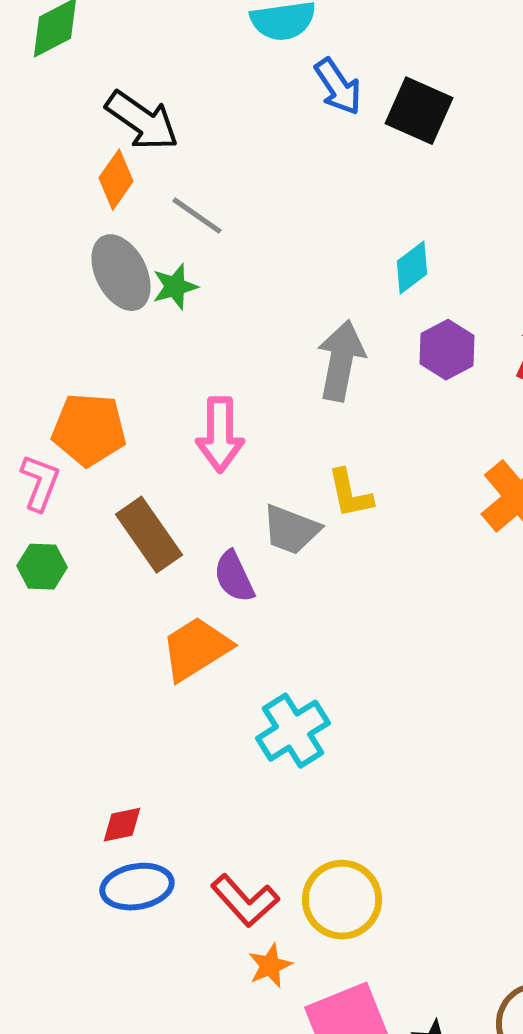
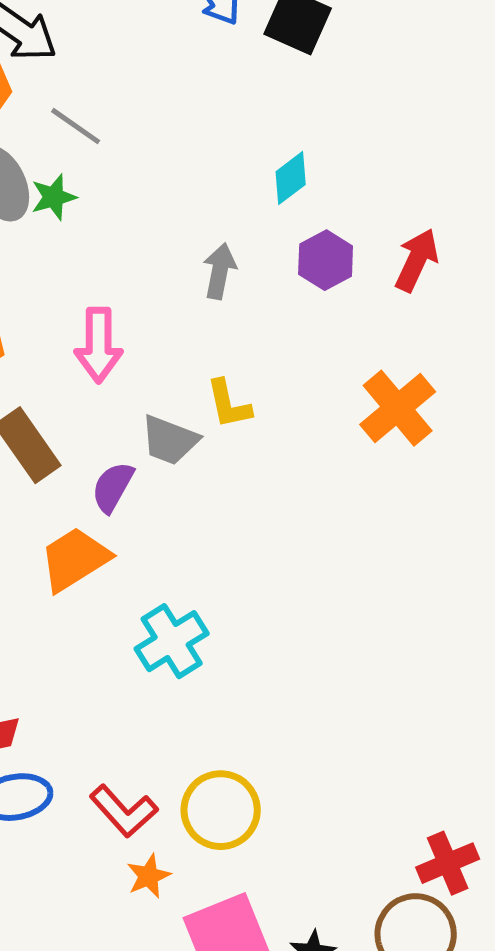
gray arrow: (341, 361) -> (220, 271), size x0.7
purple semicircle: (234, 577) -> (113, 487), turned 54

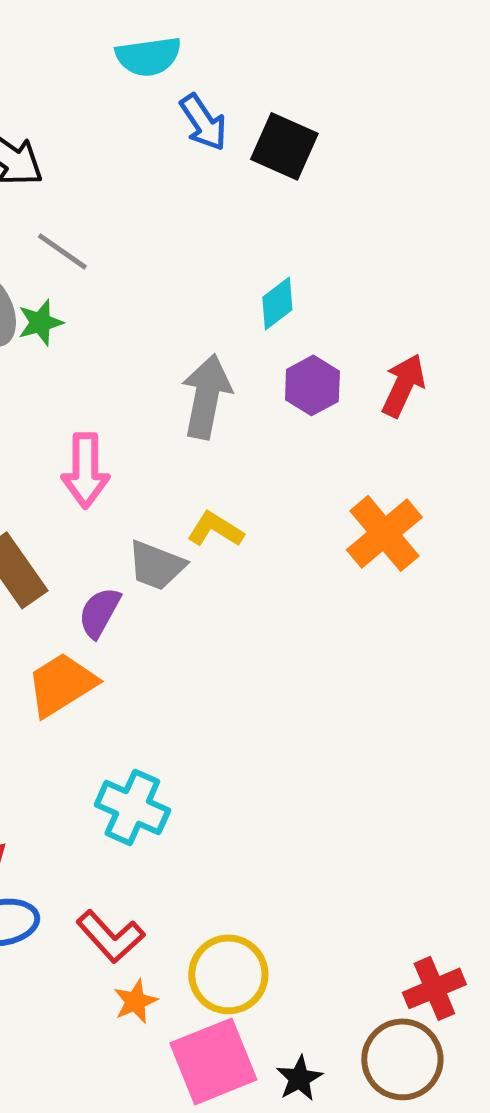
gray arrow: (220, 271) -> (206, 396), size x1.5
yellow L-shape: (229, 404) -> (215, 529), turned 134
cyan cross: (172, 641) -> (132, 807), moved, turned -34
yellow circle: (221, 810) -> (228, 974), moved

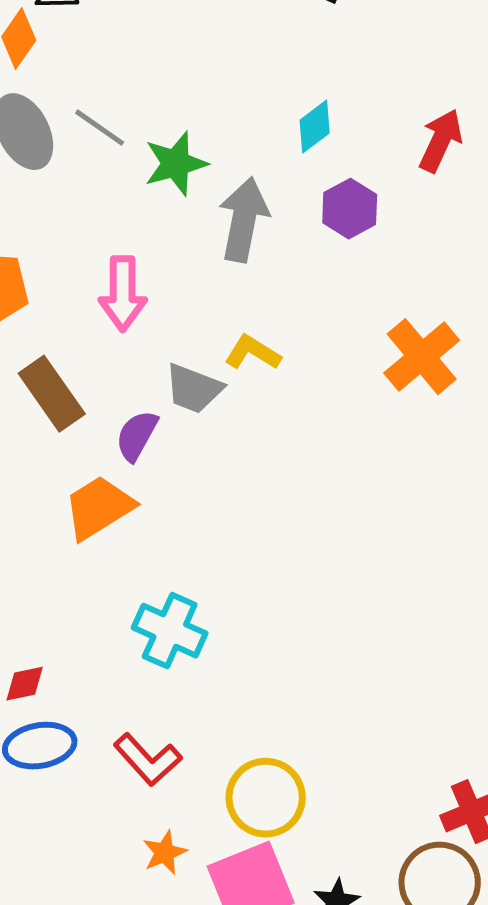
gray line: (62, 251) -> (100, 128), moved
green star: (40, 322) -> (176, 164), moved, size x1.4
red arrow: (403, 385) -> (441, 141), moved
orange star: (135, 1001) -> (165, 853), moved

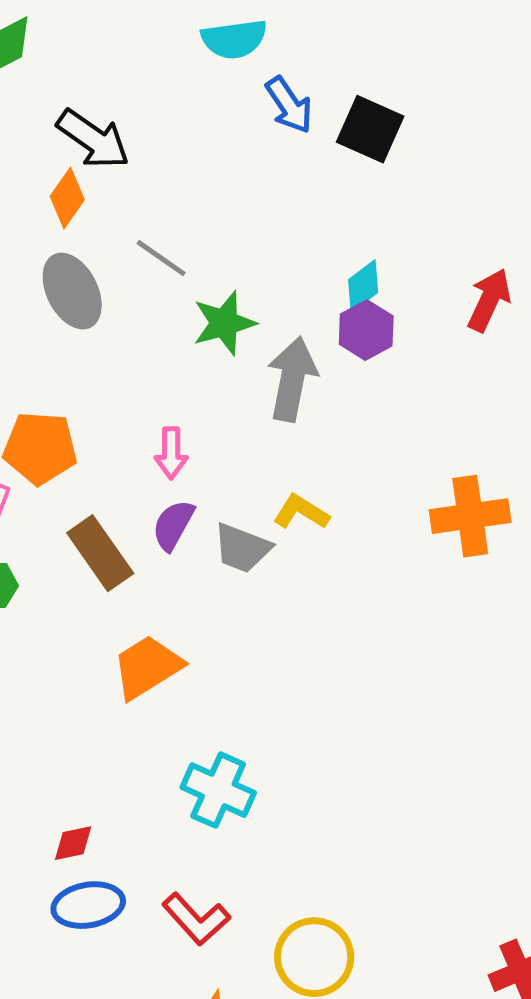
gray line: (100, 128) -> (161, 258), moved
purple hexagon: (350, 209) -> (366, 330), moved
pink arrow: (123, 294) -> (171, 453), size x0.7
orange cross: (422, 357) -> (470, 516), turned 32
purple semicircle: (137, 436) -> (173, 525), moved

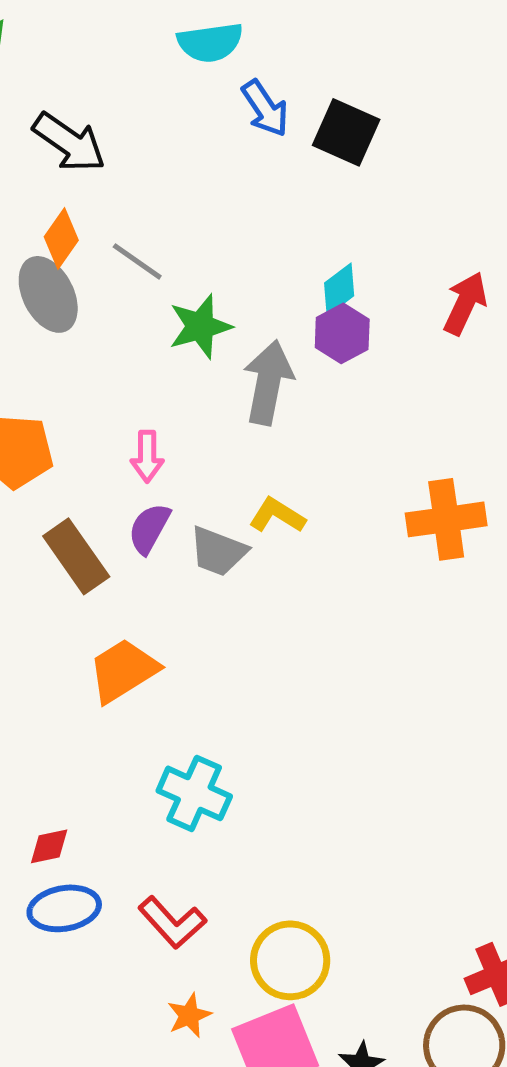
orange diamond: (67, 198) -> (61, 238), moved

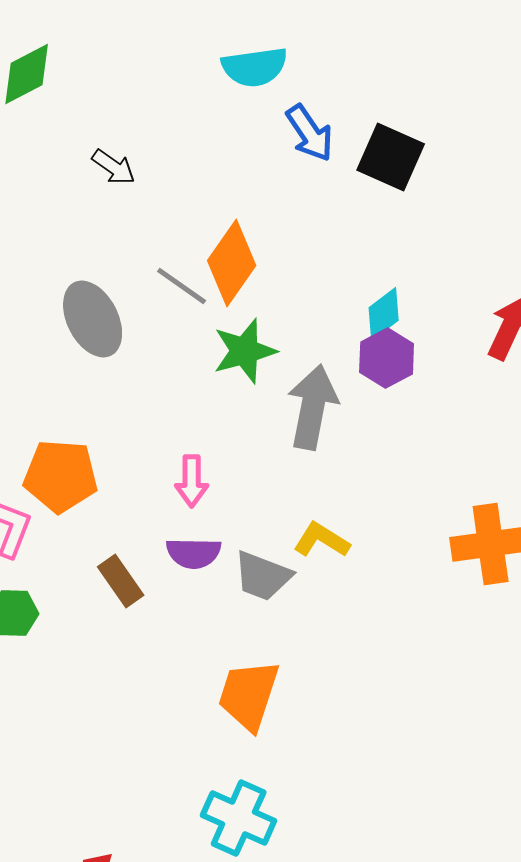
black arrow: (69, 142) -> (114, 167), size x0.6
orange diamond: (61, 238) -> (232, 263), moved, size x1.4
purple semicircle: (149, 528) -> (194, 553), turned -118
brown rectangle: (76, 556) -> (121, 581), size x0.7
orange trapezoid: (123, 670) -> (249, 695), moved, turned -40

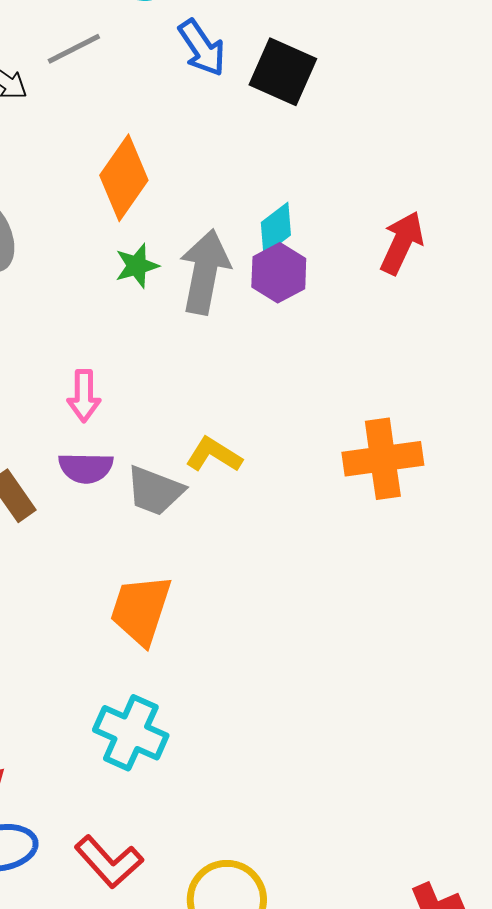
gray line: (182, 286) -> (74, 49), moved, turned -62
green star: (245, 351) -> (137, 266), size x0.7
gray arrow: (313, 407) -> (205, 272), moved

